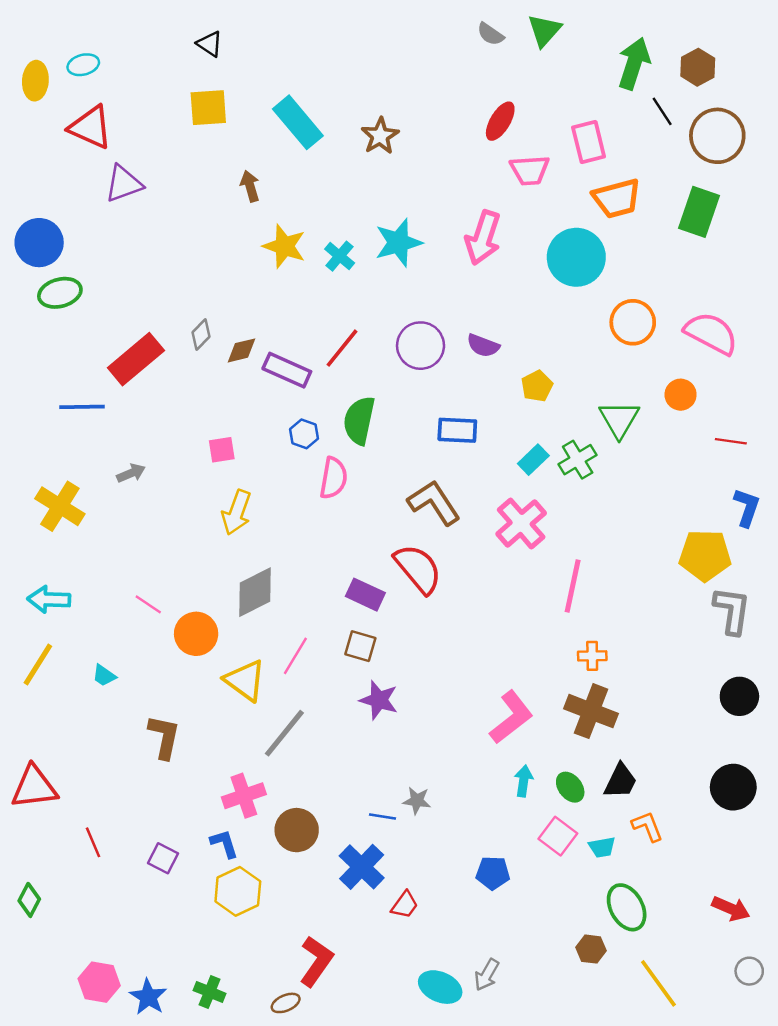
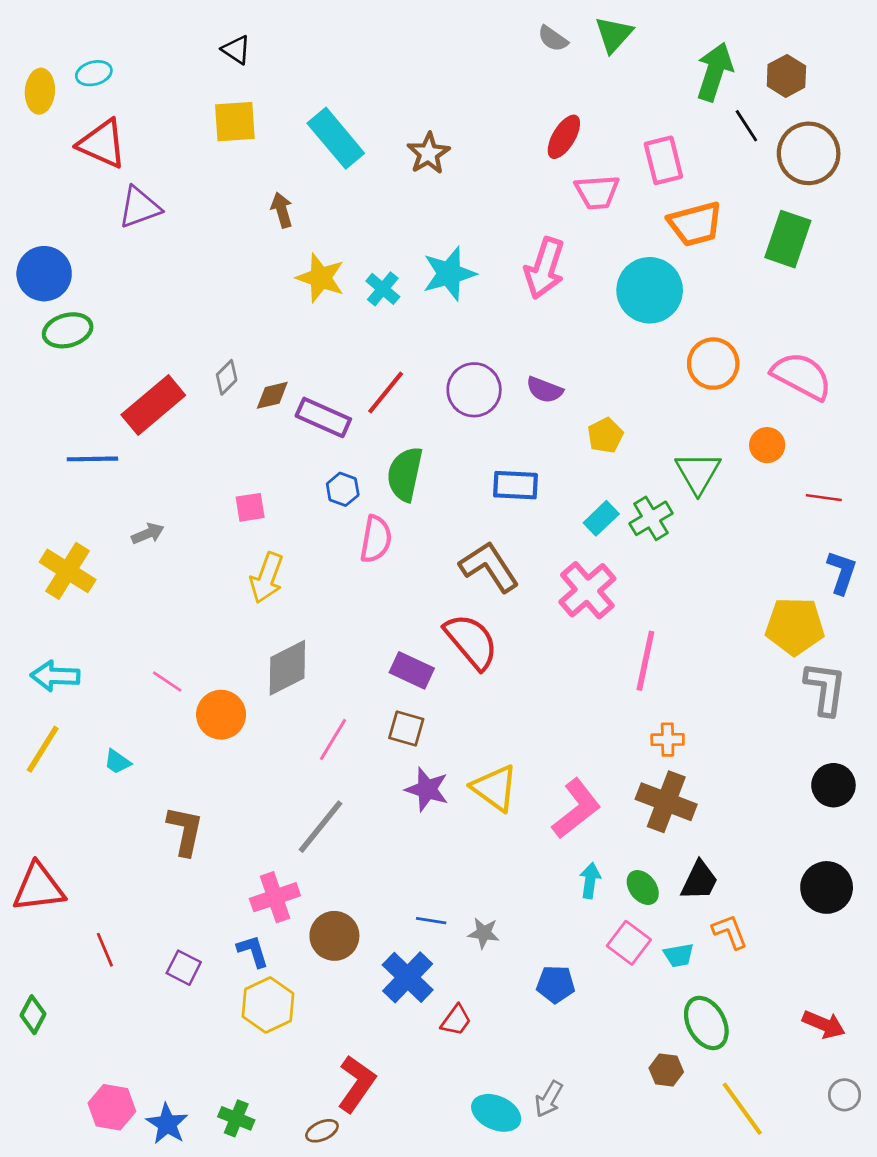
yellow triangle: (245, 680) -> (495, 788), moved
gray star: (417, 801) -> (484, 933), moved

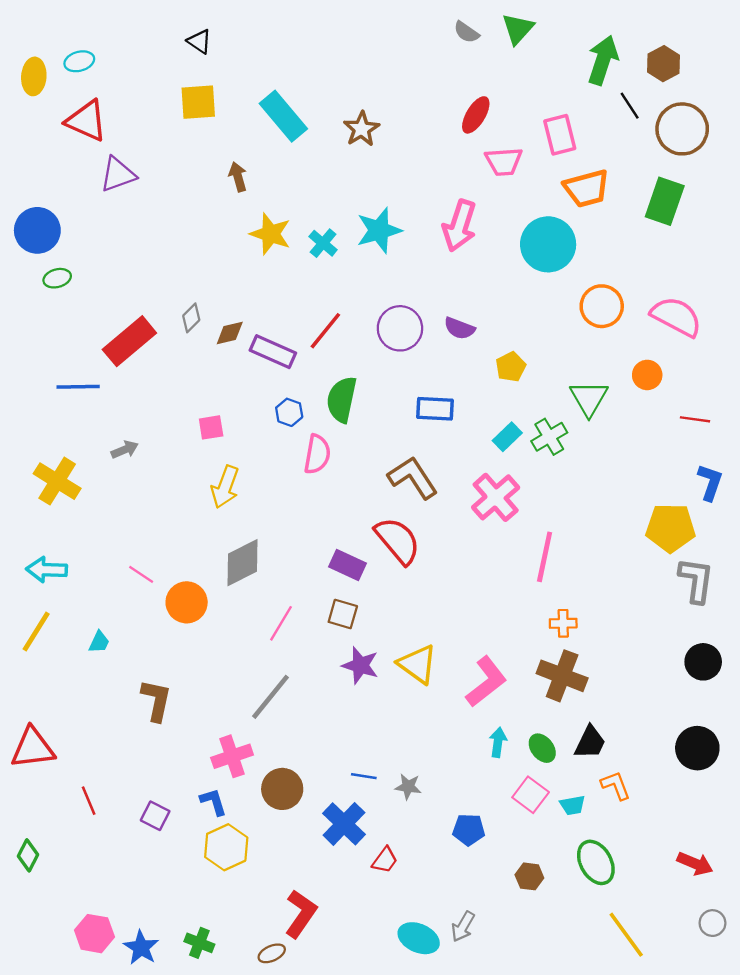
green ellipse: (68, 330) -> (57, 278), size x0.7
cyan trapezoid: (117, 762) -> (99, 642), turned -100
brown hexagon: (666, 1070) -> (529, 876), moved

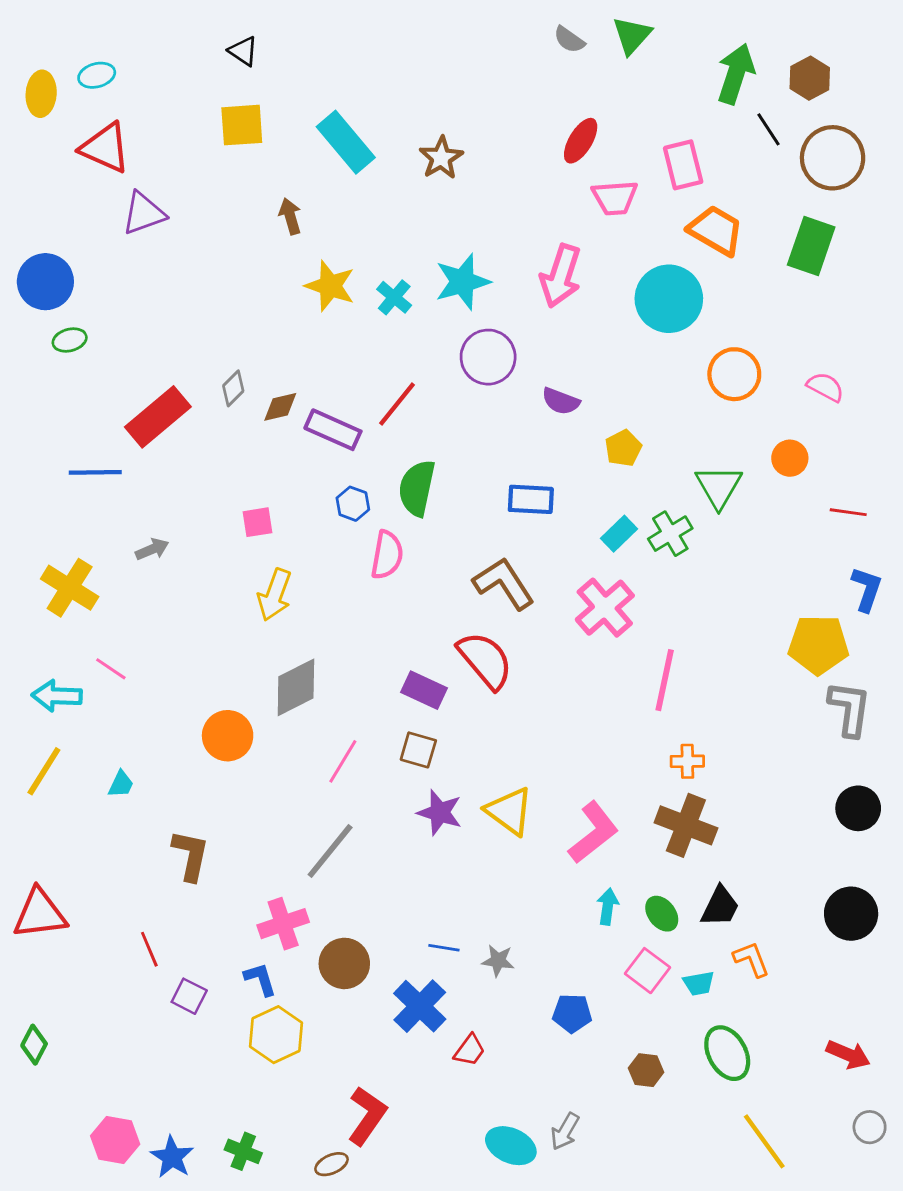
orange trapezoid: (587, 188) -> (716, 230), turned -135
pink semicircle: (676, 317) -> (825, 387), size x0.6
purple circle: (400, 328) -> (488, 357), moved
pink line: (141, 574) -> (111, 669), moved
red line: (89, 801) -> (149, 949), moved

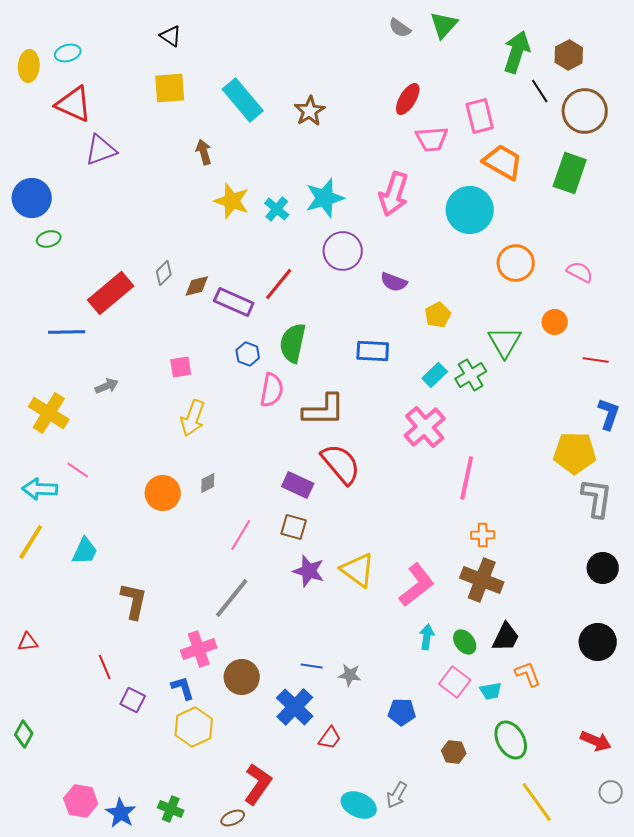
brown L-shape: (504, 583) -> (324, 410), moved, turned 123
gray diamond: (296, 687) -> (208, 483), size x0.5
orange circle: (228, 736) -> (163, 493), moved
cyan trapezoid: (121, 784) -> (85, 551), size x1.4
red triangle: (40, 914) -> (28, 642), size x0.5

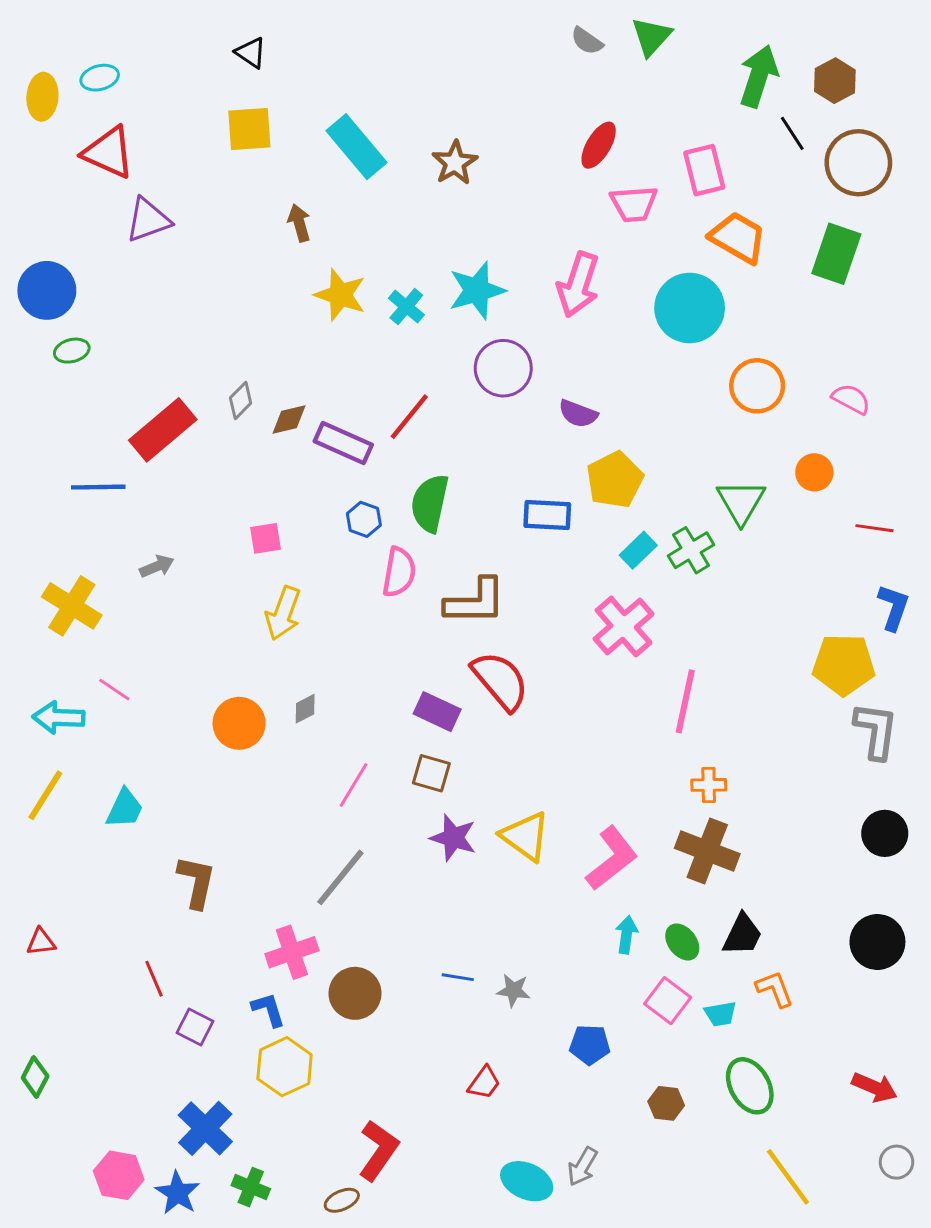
yellow pentagon: (438, 315) -> (615, 480), moved, size x1.5
blue cross: (295, 707) -> (205, 1128), moved

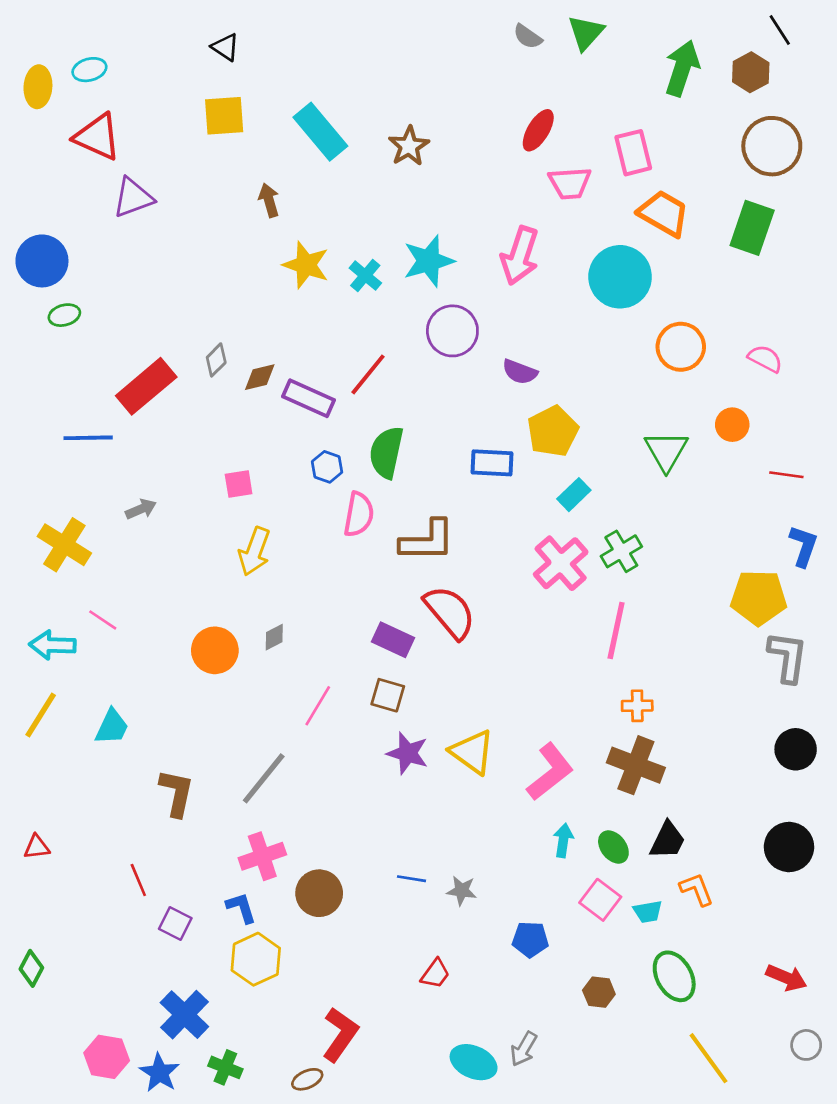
black line: (792, 133) -> (780, 30), moved
green cross: (691, 550) -> (621, 551), moved
gray line: (340, 877) -> (264, 778), moved

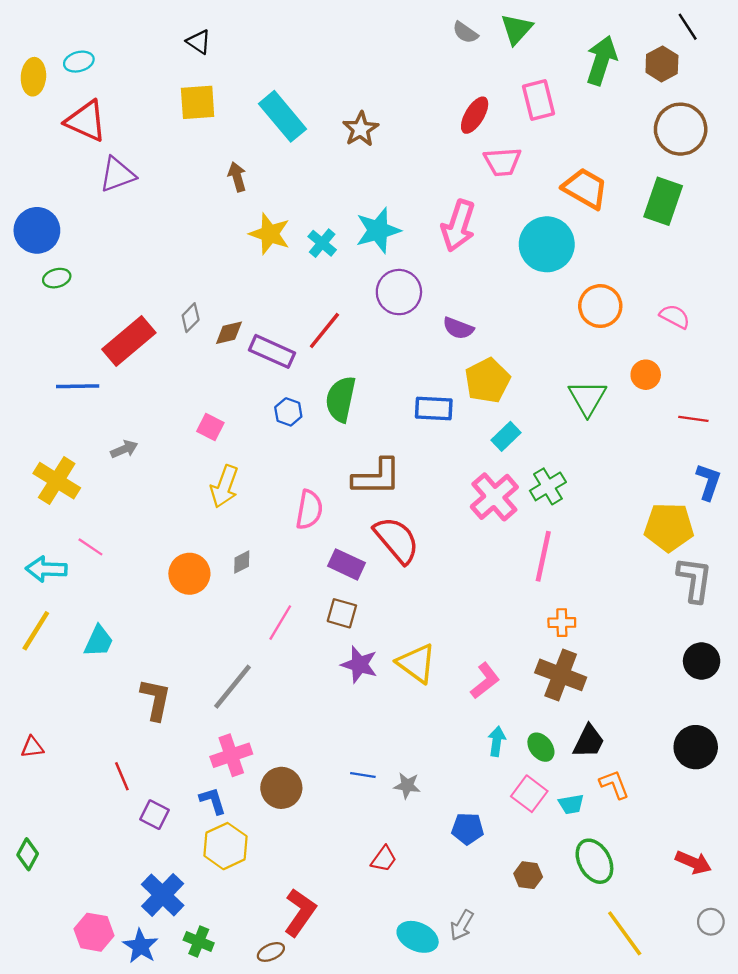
pink rectangle: (633, 153) -> (539, 100), moved
pink square: (239, 484) -> (210, 427), turned 36
pink semicircle: (359, 514) -> (309, 510), moved
pink L-shape: (550, 772) -> (485, 681), size x0.7

